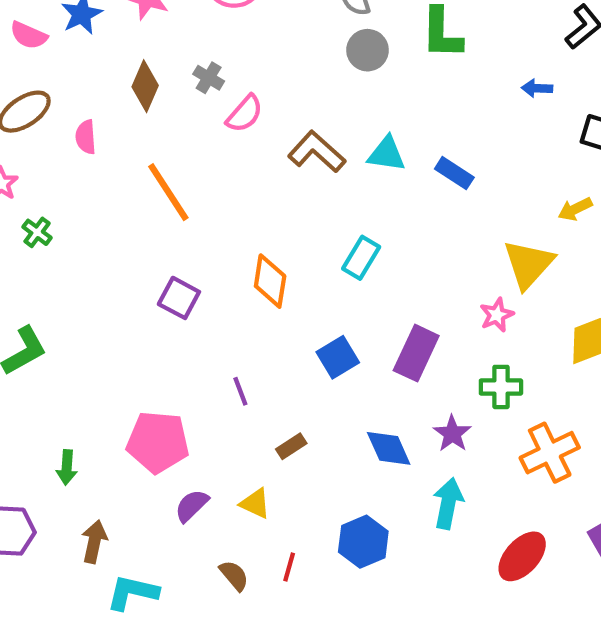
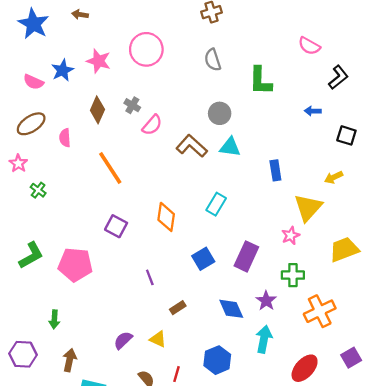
gray circle: (368, 50) -> (220, 113), moved
blue rectangle: (454, 173) -> (275, 170), moved, turned 48
pink pentagon: (158, 442) -> (75, 265), moved

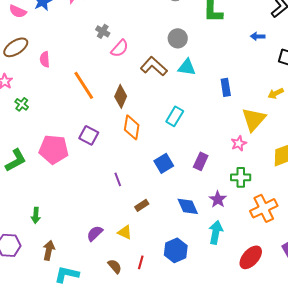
brown diamond: (97, 110) -> (121, 96), moved
purple rectangle: (246, 256) -> (201, 161), size x0.7
pink pentagon: (75, 265) -> (54, 149), moved

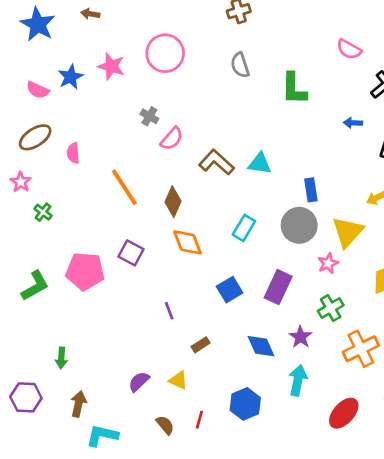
gray circle: (178, 38) -> (299, 225), moved, size x1.4
orange diamond: (132, 127) -> (187, 242), turned -30
purple rectangle: (201, 161) -> (278, 287), size x1.4
green cross: (241, 177) -> (331, 308), turned -30

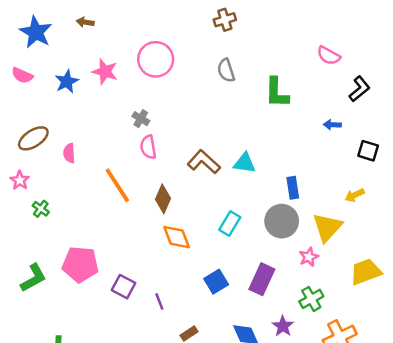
pink semicircle: (38, 90) -> (22, 75), moved
pink semicircle: (172, 139) -> (148, 147), moved, turned 130
purple square: (131, 253) -> (124, 287), moved

